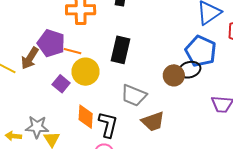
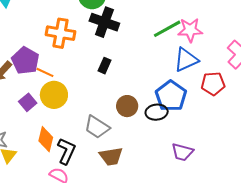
black rectangle: (121, 50) -> (104, 66), moved, size x0.6
brown circle: (174, 75) -> (127, 106), moved

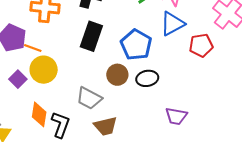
black rectangle: (104, 66) -> (91, 36), size x1.8
blue pentagon: (171, 96) -> (136, 45), moved

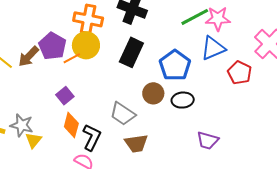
red pentagon: (201, 45) -> (240, 73), turned 30
orange line: (33, 48) -> (72, 58), turned -54
yellow circle: (44, 70) -> (86, 45), moved
purple square: (18, 79) -> (65, 96), moved

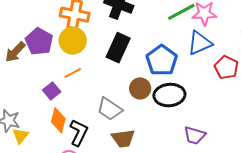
orange line: (72, 58) -> (73, 73), moved
black ellipse: (183, 100) -> (169, 95), size x1.4

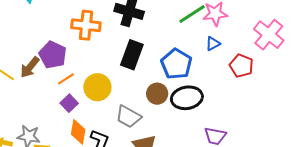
yellow circle: (73, 41) -> (97, 87), moved
blue triangle: (200, 43) -> (213, 44), size x0.6
orange line: (73, 73) -> (66, 79), moved

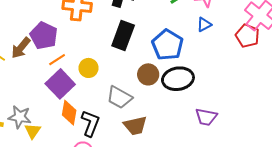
red pentagon: (241, 66) -> (247, 36), moved
yellow circle: (97, 87) -> (88, 68), size x0.7
purple square: (69, 103) -> (60, 84), size x1.6

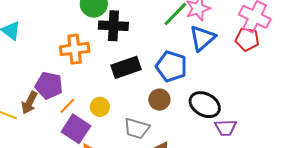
blue triangle: (204, 25) -> (202, 38), size x1.8
black rectangle: (123, 35) -> (126, 67), turned 64
black ellipse: (178, 79) -> (205, 105), moved, turned 52

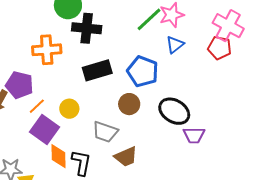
blue triangle: (202, 38) -> (175, 45), size x0.7

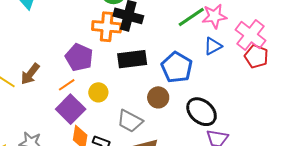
pink cross: (228, 26) -> (250, 35), moved
orange cross: (47, 50) -> (107, 27), moved
purple pentagon: (19, 85) -> (79, 57), moved

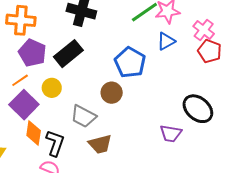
orange cross: (107, 27) -> (21, 20), moved
pink cross: (250, 35) -> (204, 30), size x0.7
black rectangle: (132, 59) -> (68, 54), moved, turned -32
black ellipse: (202, 112) -> (198, 109), moved

